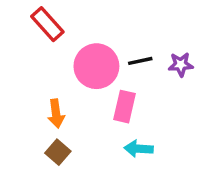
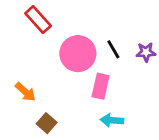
black line: (140, 61) -> (113, 49), turned 72
orange arrow: (56, 114) -> (25, 92), moved, turned -40

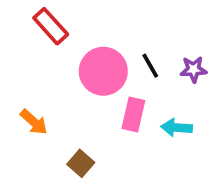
cyan arrow: (112, 120) -> (177, 128), moved
brown square: (47, 123) -> (81, 163), moved

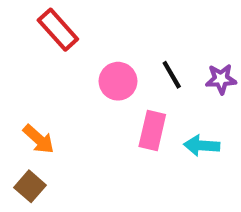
pink circle: (103, 71) -> (118, 81), size x0.7
brown square: (81, 163) -> (30, 186), moved

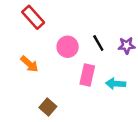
orange arrow: (39, 139) -> (29, 64), moved
brown square: (30, 186) -> (48, 107), moved

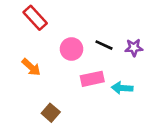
black line: (98, 43) -> (104, 45), turned -35
pink rectangle: (87, 75) -> (92, 79), turned 65

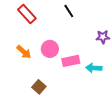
black line: (104, 45) -> (69, 11), moved, turned 32
pink circle: (71, 49) -> (50, 49), moved

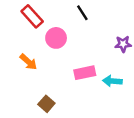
pink circle: (50, 49) -> (56, 38), moved

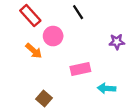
orange arrow: (28, 62) -> (34, 51), moved
cyan arrow: (112, 81) -> (107, 88), moved

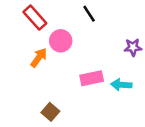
orange arrow: (34, 51) -> (39, 58), turned -96
cyan arrow: (107, 88) -> (121, 85), moved

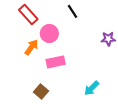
pink rectangle: (92, 78) -> (56, 62), moved
cyan arrow: (121, 85) -> (91, 88), moved, turned -49

